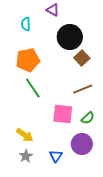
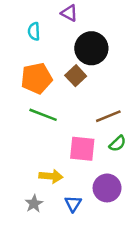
brown square: (82, 58) -> (76, 76), moved
green line: (33, 88) -> (43, 115), turned -35
green semicircle: (88, 118) -> (117, 144), moved
yellow arrow: (25, 135) -> (51, 176), moved, turned -30

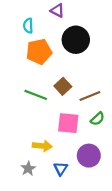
brown square: (76, 76) -> (63, 86), moved
orange pentagon: (37, 78) -> (39, 52), moved

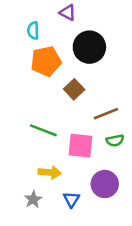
brown square: (63, 86) -> (74, 89), moved
green line: (36, 95) -> (43, 130), moved
green semicircle: (97, 119) -> (115, 141), turned 32

